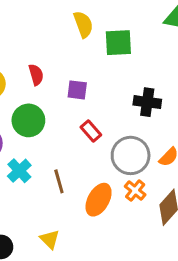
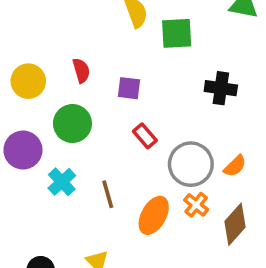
black cross: (147, 102) -> (221, 88), moved

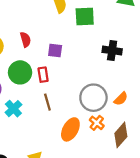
red rectangle: (145, 136) -> (43, 75), moved, turned 32
brown line: (108, 194) -> (47, 102), moved

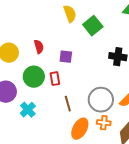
green square: (85, 17) -> (93, 26), turned -36
brown line: (47, 102) -> (68, 104), moved
orange cross: (97, 123) -> (104, 123), turned -32

